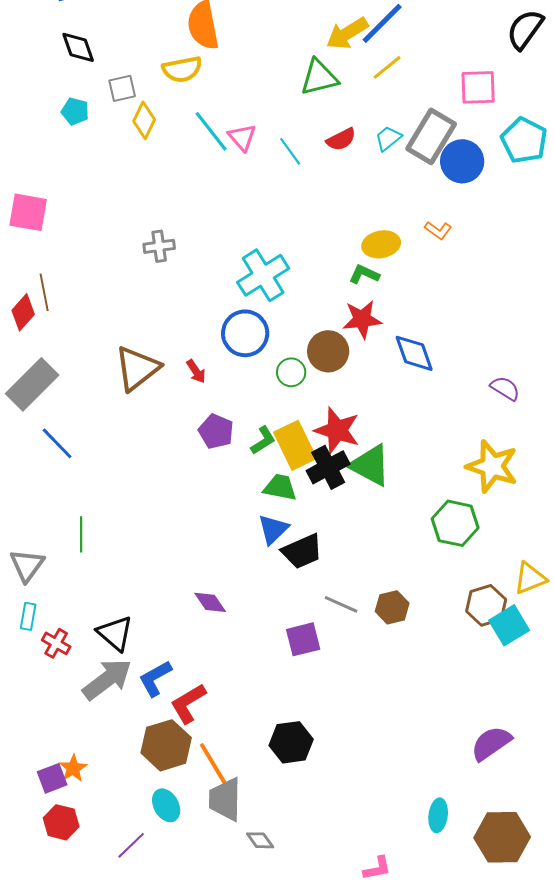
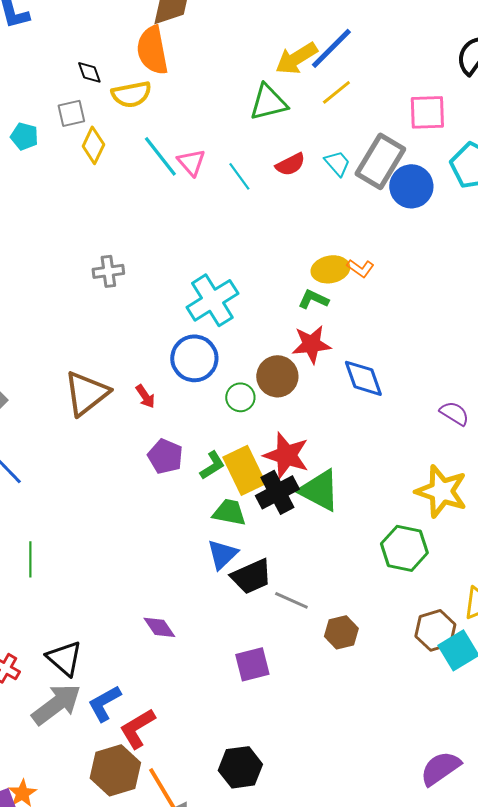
black diamond: (78, 47) -> (89, 72), moved, size x0.7
cyan trapezoid: (388, 138) -> (337, 163), turned 88
orange L-shape: (438, 230) -> (360, 268), moved
gray line: (341, 604) -> (291, 600), moved

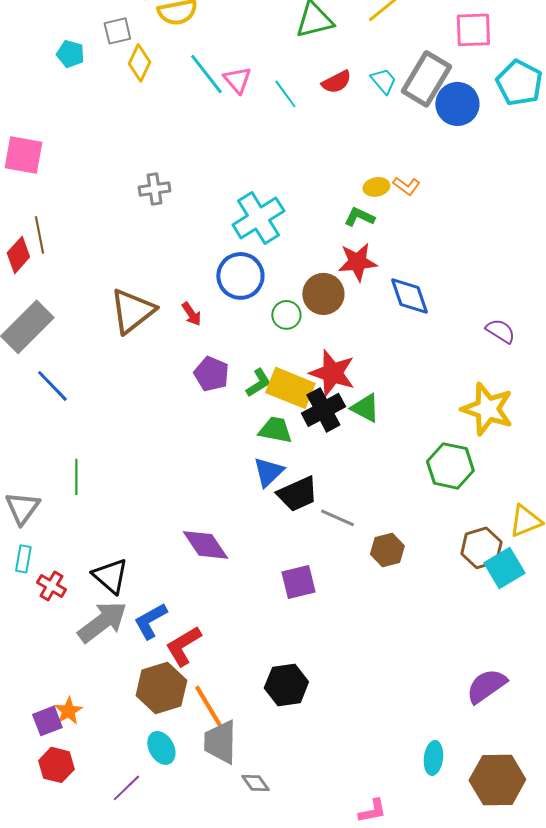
yellow ellipse: (330, 269) -> (376, 187), size x0.7
yellow rectangle: (244, 470) -> (290, 388), turned -42
green triangle: (319, 490) -> (365, 408), size x0.7
purple diamond: (159, 627) -> (205, 545), size x1.4

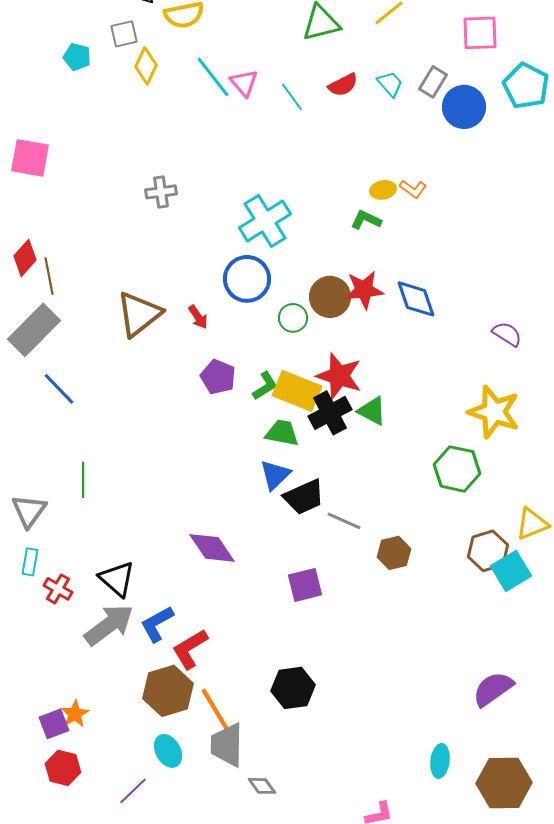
gray rectangle: (426, 79) -> (433, 82), size x0.6
brown line: (39, 235) -> (49, 276), moved
red star: (357, 262) -> (364, 290), moved

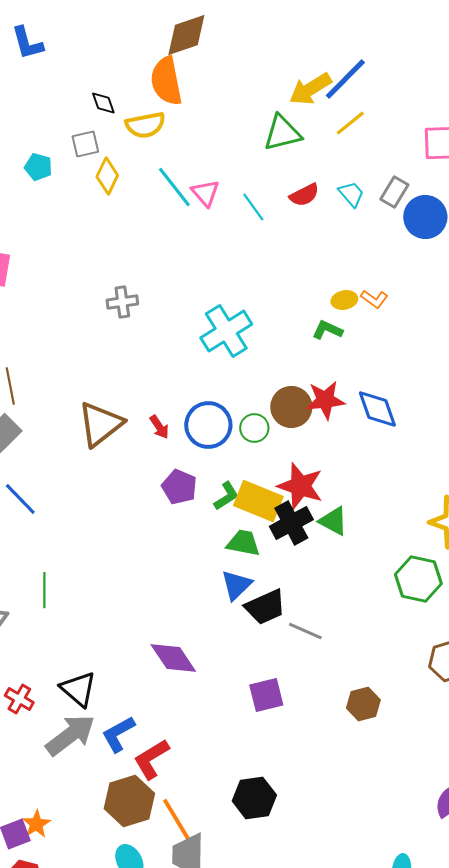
blue circle: (247, 279) -> (208, 425), moved
brown hexagon: (394, 553) -> (363, 704), moved

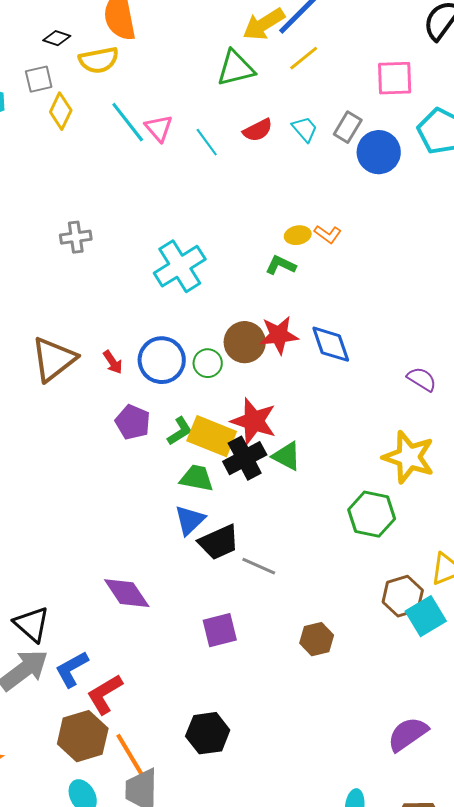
black diamond: (103, 103) -> (57, 38), turned -52

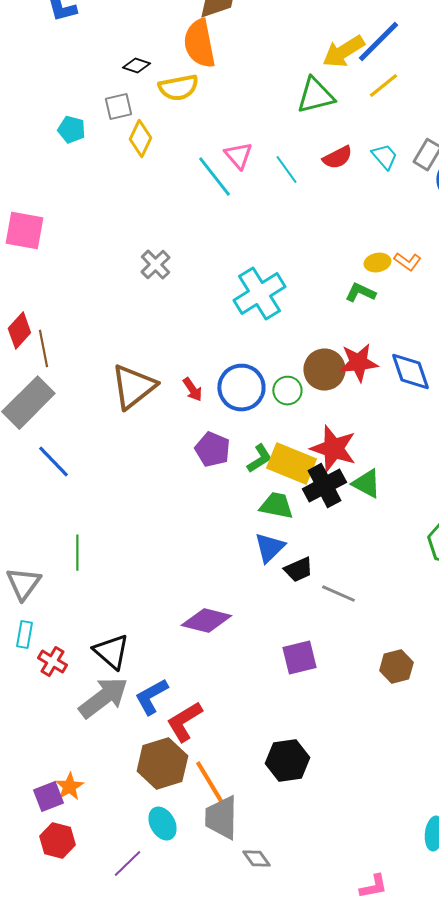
cyan line: (128, 122) -> (214, 177), moved
gray cross: (76, 237) -> (155, 265), turned -36
black trapezoid: (219, 542) -> (298, 570), size x0.7
purple diamond: (127, 593) -> (206, 621), turned -42

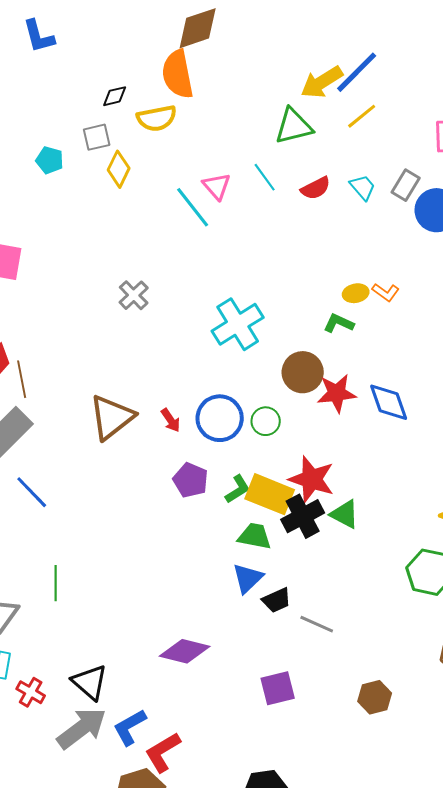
black diamond: (136, 66) -> (115, 96), turned -32
cyan line: (286, 170) -> (265, 177), moved
brown circle: (324, 370) -> (303, 372), moved

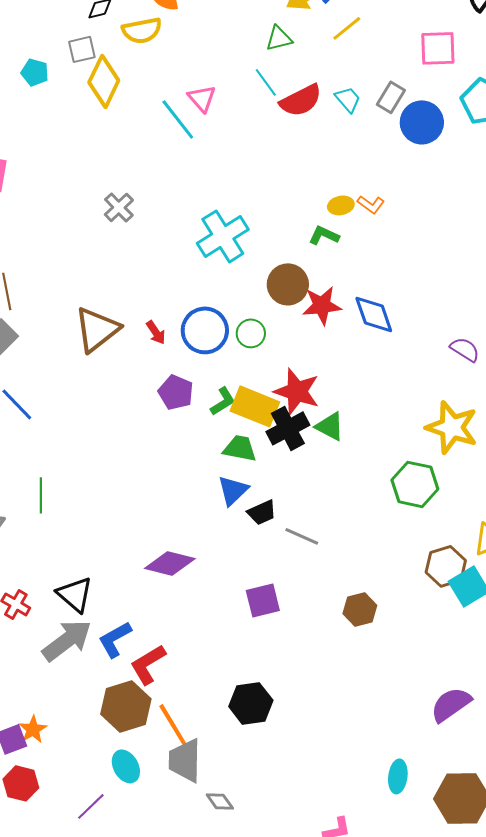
green triangle: (294, 126) -> (279, 38), size x0.7
yellow diamond: (119, 169) -> (104, 81), size x1.4
cyan line: (265, 177) -> (266, 82), moved
red semicircle: (316, 188) -> (301, 100), size x1.4

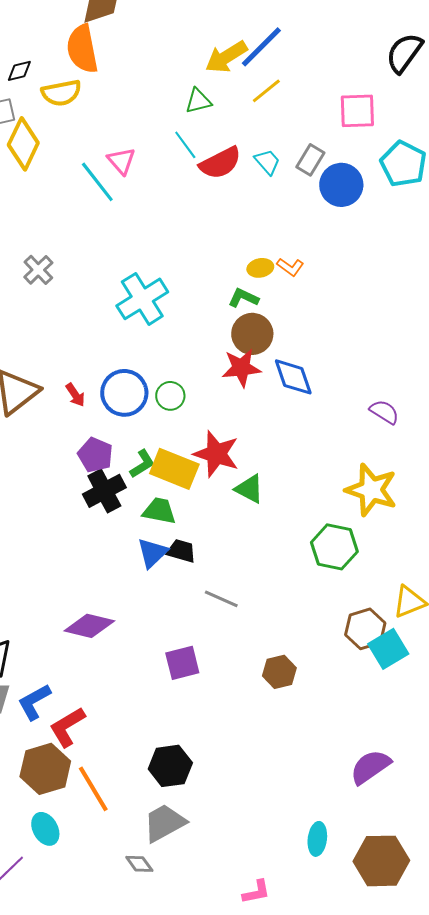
brown circle: (288, 284) -> (252, 334), moved
black cross: (288, 428) -> (104, 491), moved
black trapezoid: (262, 512) -> (181, 551), moved, turned -140
gray trapezoid: (185, 760) -> (164, 823), moved, turned 60

